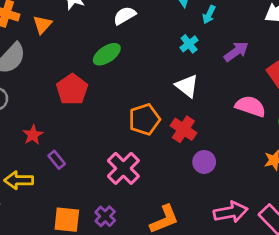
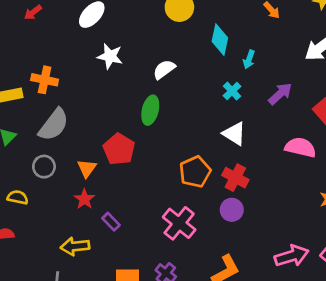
orange triangle: (42, 25) -> (87, 168), moved
green ellipse: (107, 54) -> (150, 110), turned -36
purple circle: (204, 162) -> (232, 210), moved

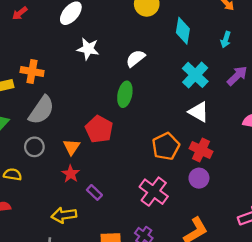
cyan arrow: (249, 59) -> (226, 40), moved
cyan cross: (232, 91) -> (195, 75), size x1.6

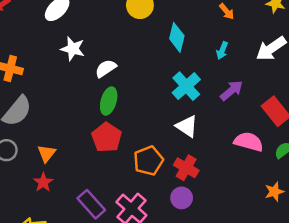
white semicircle: (136, 58) -> (106, 68), moved
red pentagon: (99, 129) -> (107, 137), moved
purple rectangle: (94, 192) -> (91, 204), moved, size x1.6

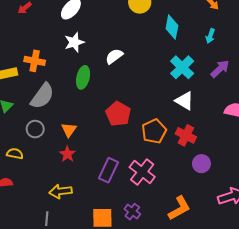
white star: (73, 49) -> (74, 42), moved, turned -30
green ellipse: (109, 101) -> (83, 77), moved
purple circle: (182, 198) -> (201, 164), moved
purple rectangle: (91, 204) -> (108, 170), turned 70

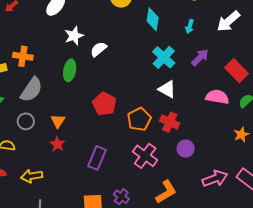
white star: (74, 42) -> (74, 36), moved
pink cross: (142, 172) -> (145, 156), moved
yellow arrow: (61, 191) -> (32, 176), moved

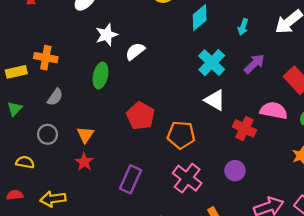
cyan diamond: (153, 19) -> (200, 18), turned 40
gray semicircle: (31, 90) -> (55, 97), size x0.6
orange pentagon: (139, 119) -> (181, 135), turned 30
red cross: (170, 122) -> (244, 128), moved

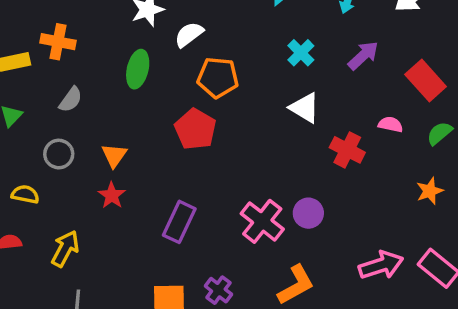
cyan cross: (212, 63) -> (301, 53), size x0.7
pink semicircle: (274, 111) -> (390, 124), size x0.6
orange pentagon: (181, 135) -> (218, 77), moved
purple circle: (235, 171) -> (308, 213), moved
yellow arrow: (53, 199) -> (65, 249), turned 125

